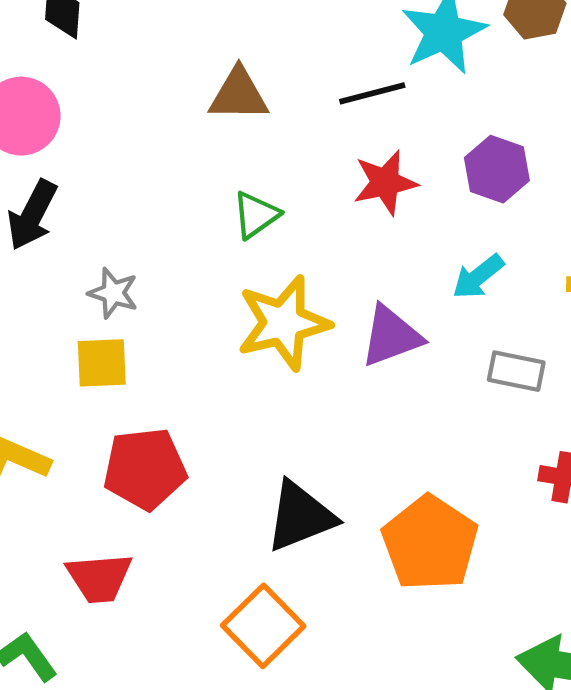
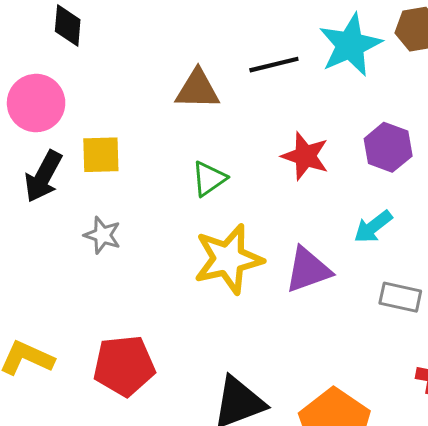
black line: (372, 93) -> (274, 65), moved
red star: (385, 183) -> (305, 156), turned 30
yellow square: (102, 363) -> (101, 155), moved

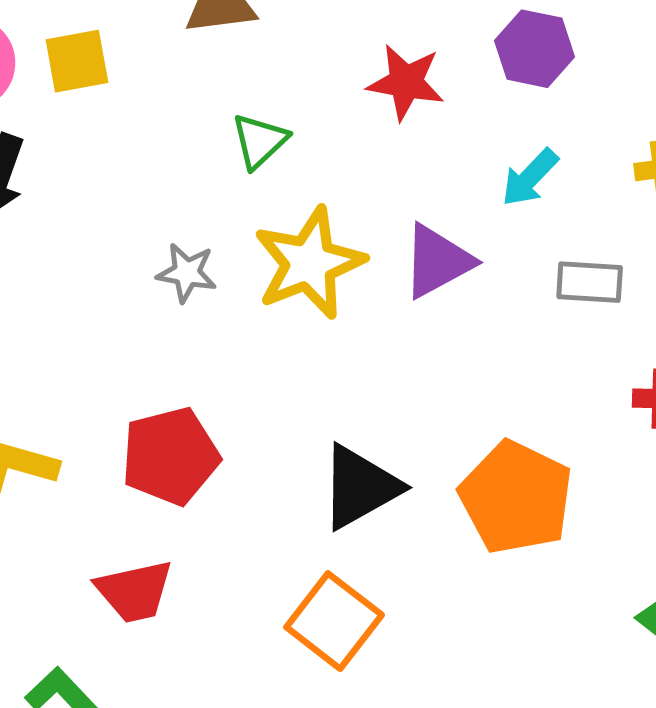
yellow square: (101, 155) -> (77, 61), moved
gray star: (102, 235) -> (187, 273), moved

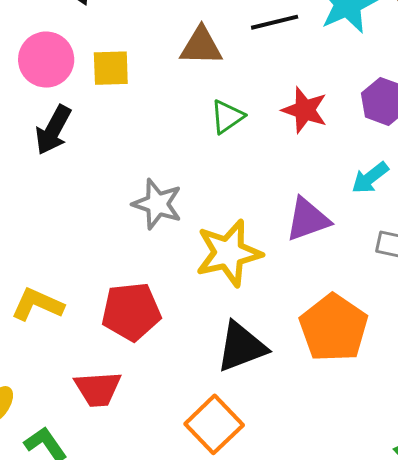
green triangle: (260, 141) -> (227, 117), moved
yellow star: (309, 263) -> (229, 253), moved
gray star: (187, 273) -> (157, 204), size x1.4
orange pentagon: (516, 497) -> (334, 328), moved

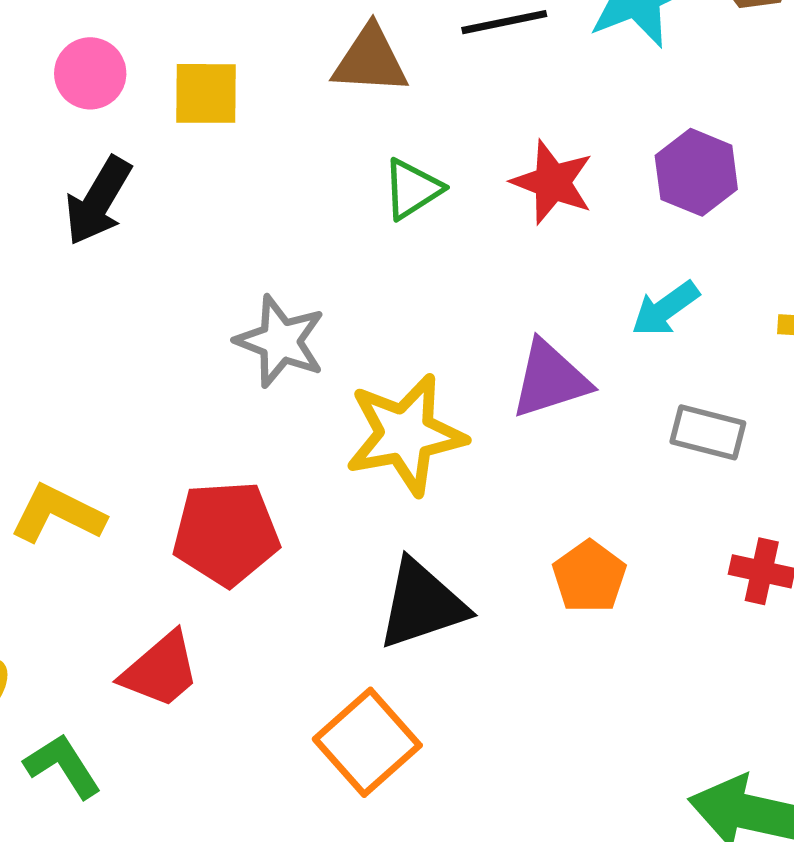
pink circle: (46, 60) -> (90, 73), size x0.7
orange pentagon: (334, 328) -> (589, 577), size x0.6
red trapezoid: (98, 389) -> (161, 670), turned -39

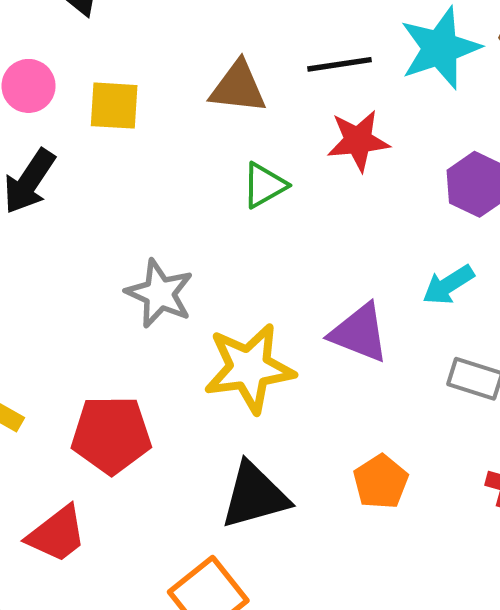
red star: (552, 182) -> (358, 141), moved, turned -30
purple triangle: (550, 379) -> (359, 333), turned 36

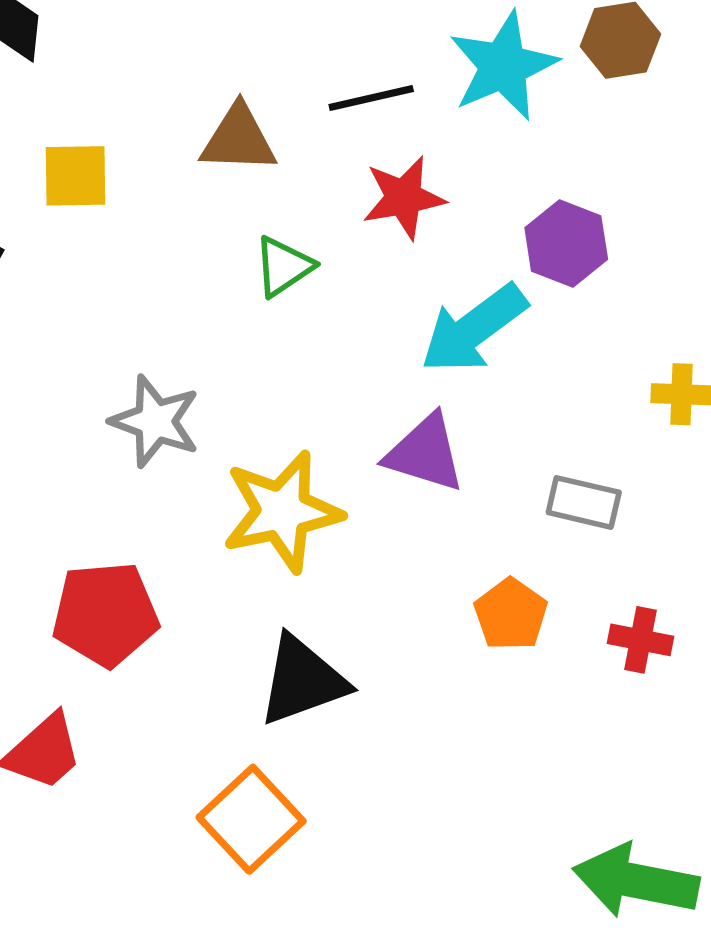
cyan arrow: (448, 285) -> (474, 329), moved, size x1.6
orange pentagon: (381, 482) -> (511, 614), moved

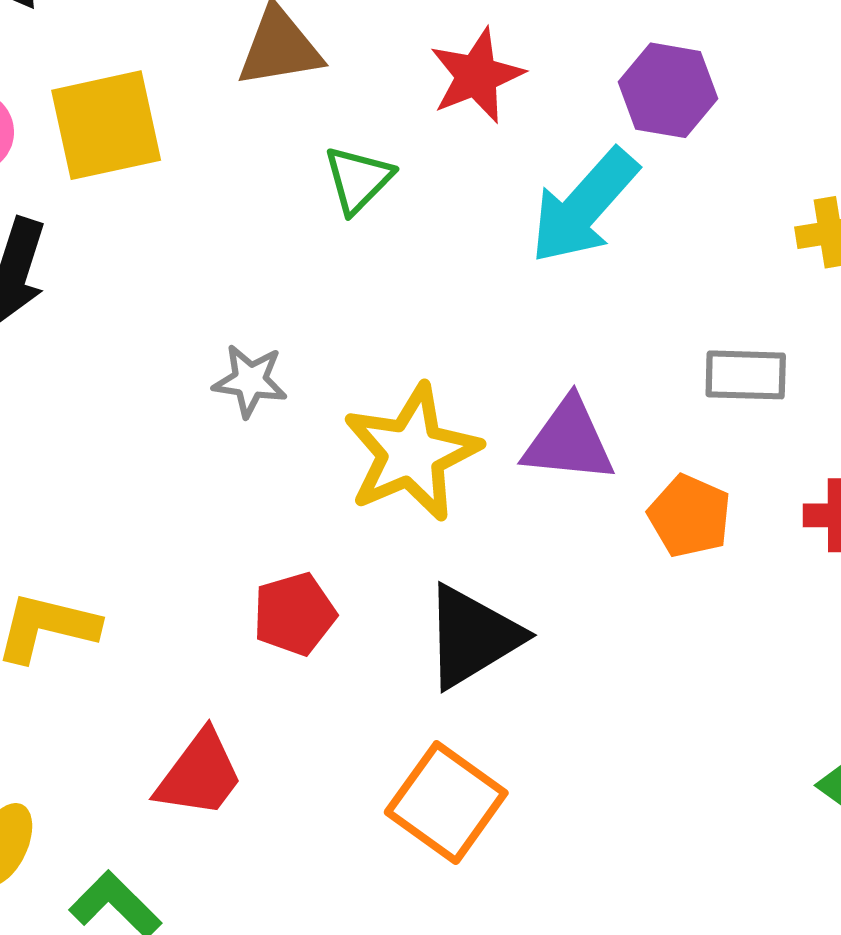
yellow square: (76, 176) -> (106, 125), size x1.4
gray star: (155, 421) -> (250, 381), size x0.7
purple triangle: (425, 453) -> (569, 441), moved
red pentagon: (105, 614) -> (294, 614), moved, size x0.7

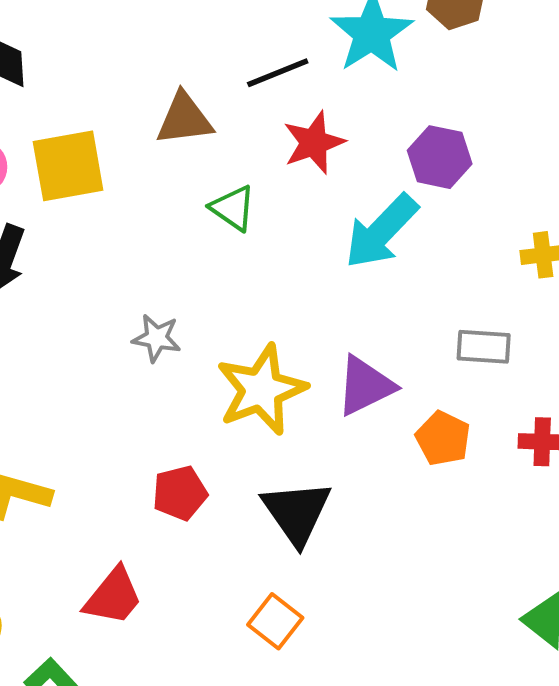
green triangle: (358, 179) -> (233, 208), turned -42
purple triangle: (569, 441) -> (365, 386), turned -34
black triangle: (472, 636) -> (297, 512), turned -36
orange square: (446, 803) -> (275, 621), size x0.7

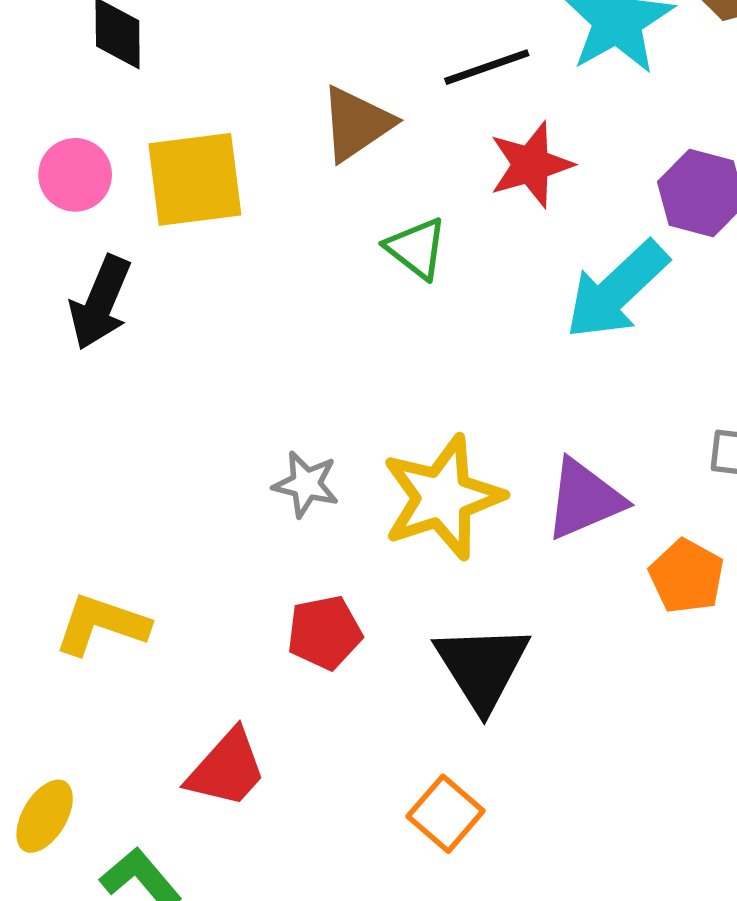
brown triangle: (184, 119) -> (356, 124), turned -30
gray star: (157, 338) -> (306, 484), moved

